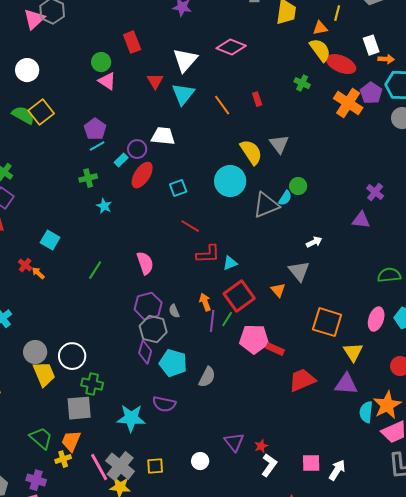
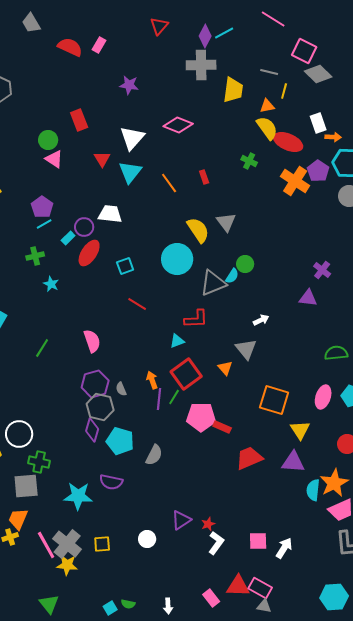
red L-shape: (208, 254) -> (196, 319), moved
purple triangle: (234, 442) -> (181, 520), turned 35

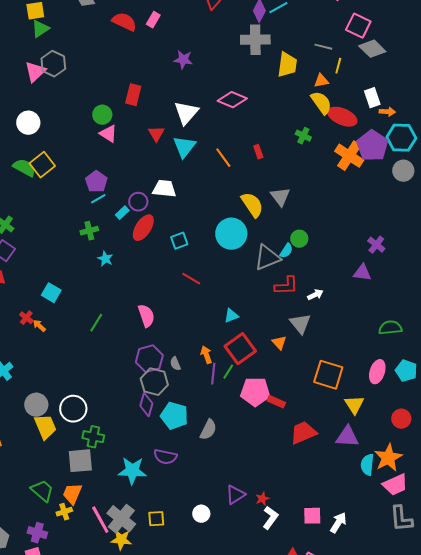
red rectangle: (79, 120) -> (133, 95), turned 35
purple pentagon: (318, 171) -> (372, 146), size x1.4
red L-shape: (196, 319) -> (286, 286), moved

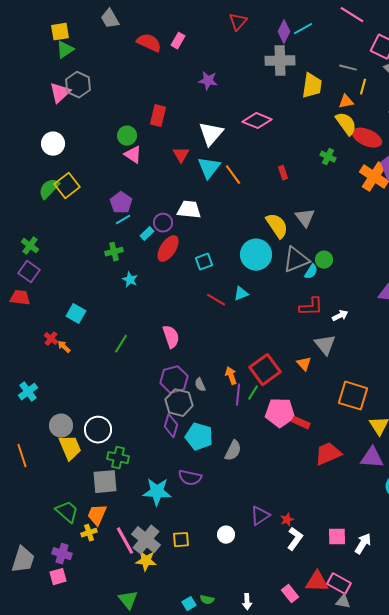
orange line: (223, 158) -> (233, 175), moved
green semicircle: (24, 168) -> (49, 189), turned -75
gray triangle: (267, 258) -> (296, 260), moved
cyan triangle: (231, 316) -> (241, 294), moved

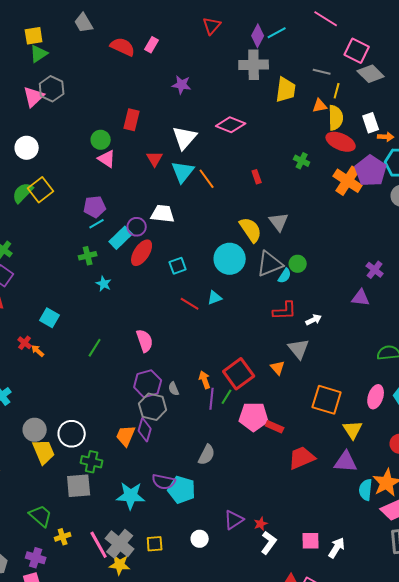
yellow semicircle: (346, 124) -> (336, 118), moved, turned 35
purple pentagon: (121, 203) -> (95, 207), turned 30
cyan rectangle: (147, 234) -> (121, 238), size x1.6
cyan pentagon: (199, 437) -> (182, 490), moved
orange trapezoid: (97, 515) -> (126, 436), moved

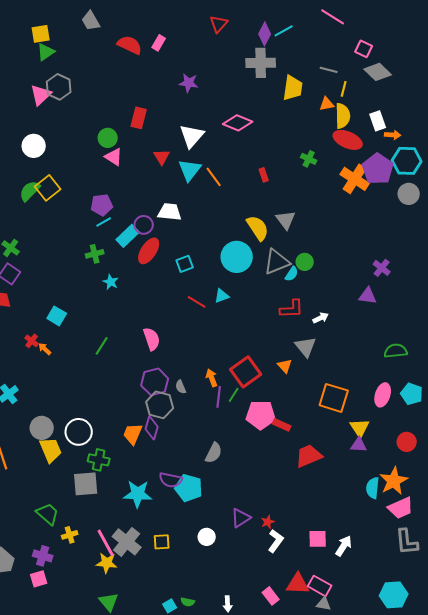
pink square: (357, 51) -> (364, 49), size x0.7
purple triangle: (346, 462) -> (359, 445), moved, size x0.7
yellow star: (120, 565) -> (107, 563), moved

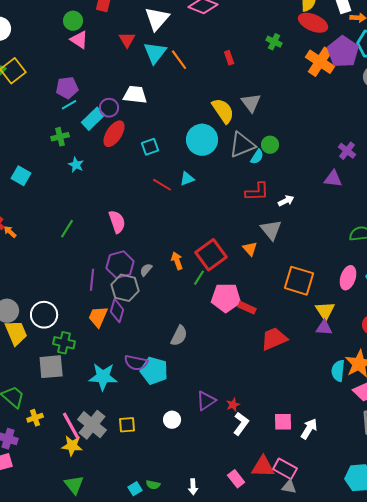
cyan square: (57, 316) -> (21, 176), moved
gray semicircle: (181, 387) -> (146, 270), turned 64
purple line: (219, 397) -> (92, 280), moved

